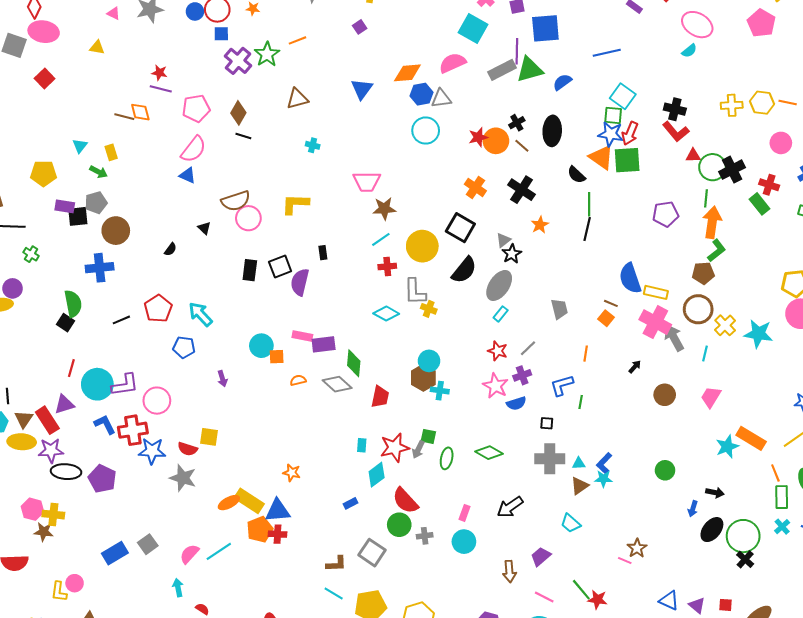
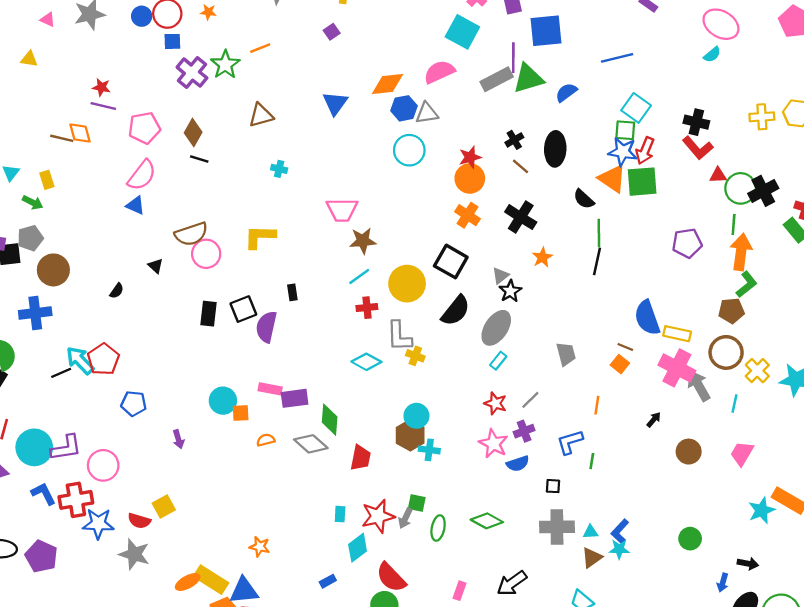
orange circle: (496, 141) -> (470, 178), moved
cyan arrow: (200, 314) -> (80, 360), moved
yellow square: (209, 437) -> (164, 507), turned -36

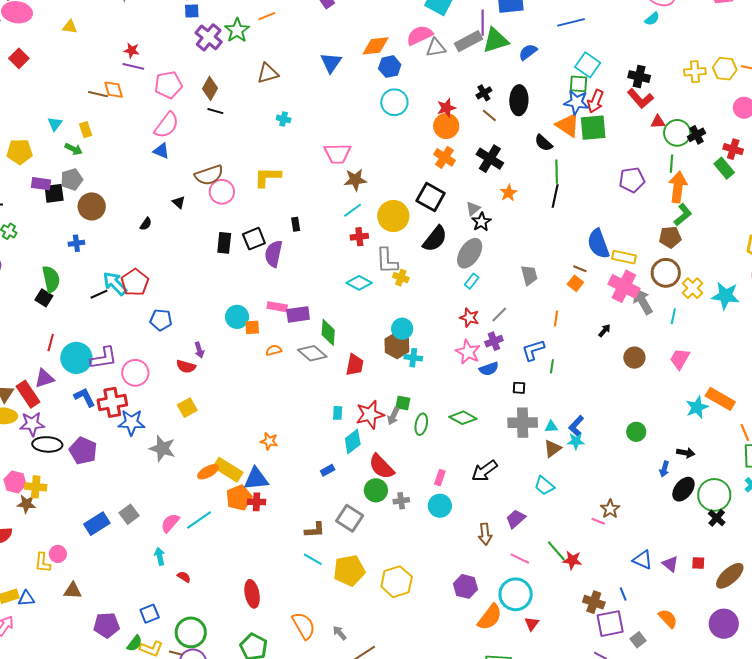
gray triangle: (427, 113) -> (436, 48), moved
black cross: (763, 191) -> (697, 135), size x0.7
blue cross: (35, 313) -> (76, 243), size x0.6
red semicircle: (139, 521) -> (186, 367), moved

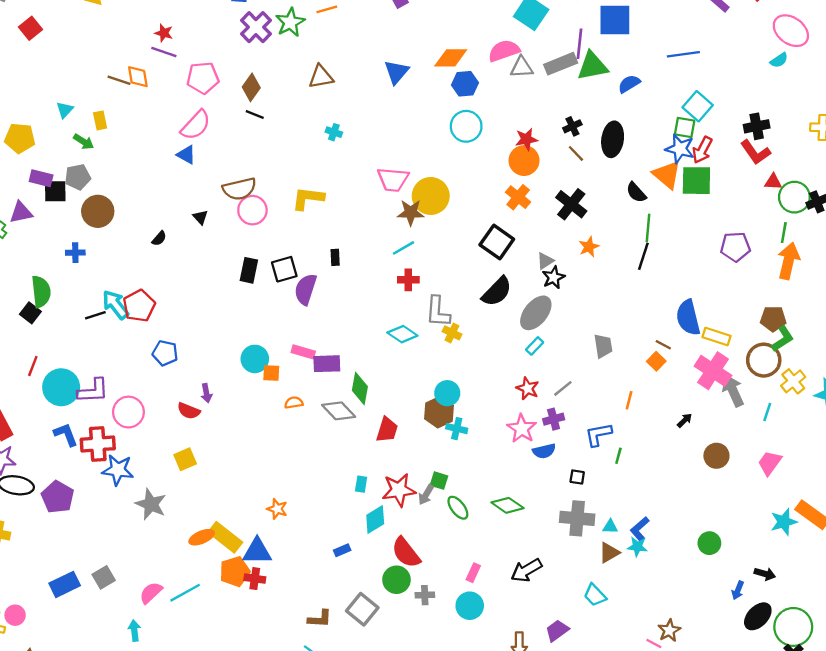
black cross: (639, 77) -> (757, 126), turned -30
green L-shape: (683, 215) -> (783, 339), moved
yellow circle: (393, 216) -> (431, 196), moved
purple triangle: (44, 378) -> (21, 212), moved
green ellipse: (421, 424) -> (458, 508), turned -55

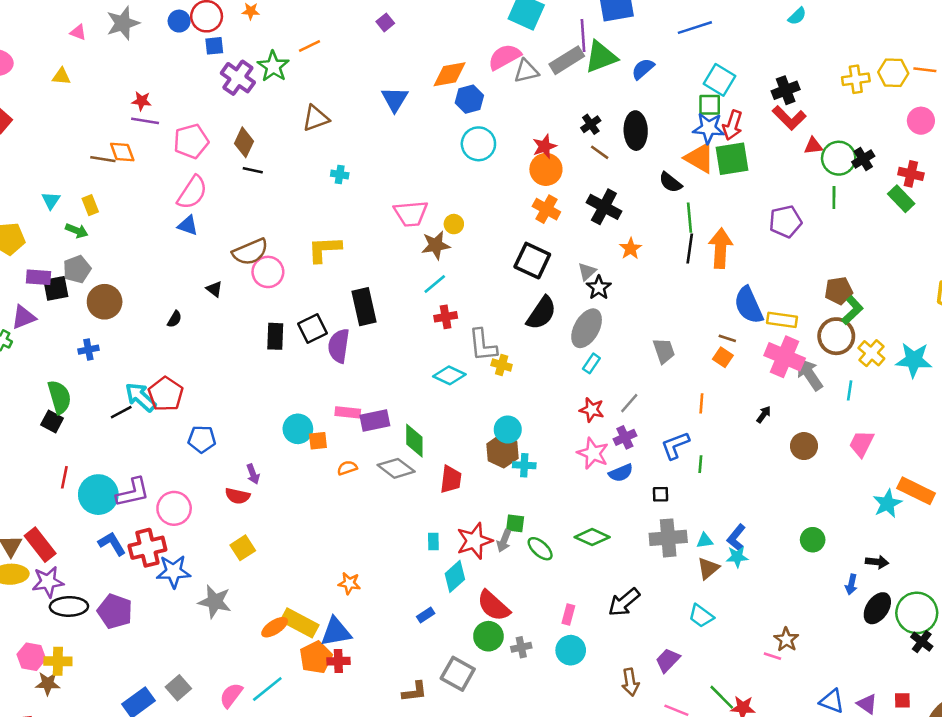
yellow circle: (431, 196) -> (454, 224), size x0.5
black rectangle: (335, 257) -> (364, 307), size x2.0
orange arrow: (789, 261) -> (721, 248), moved

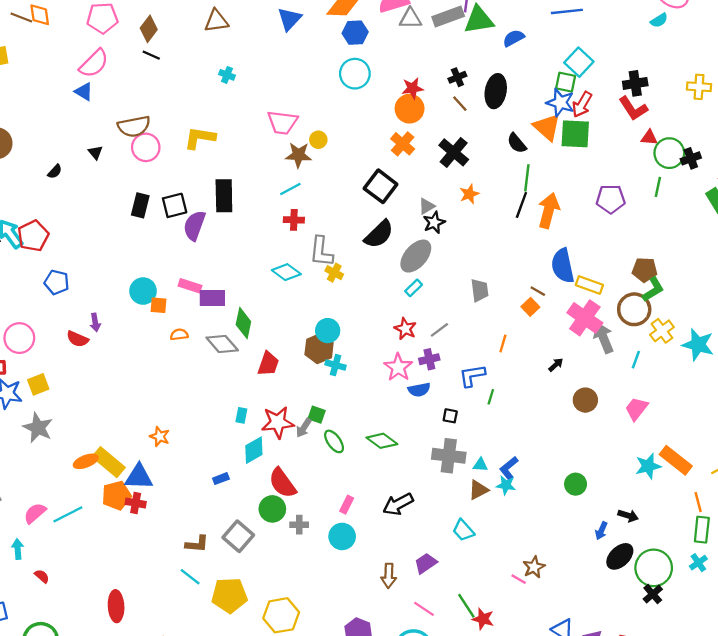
yellow square: (243, 548) -> (38, 384), moved

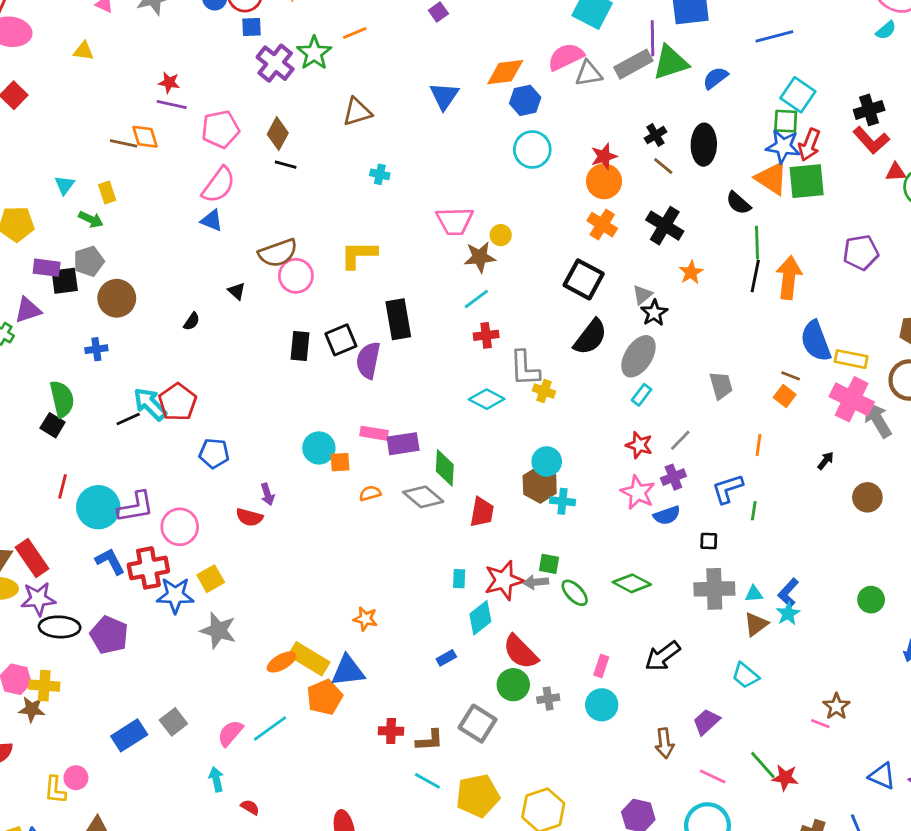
gray arrow: (304, 428) -> (536, 582), turned 60
cyan star: (506, 485) -> (788, 614), turned -30
red cross: (136, 503) -> (391, 731), moved

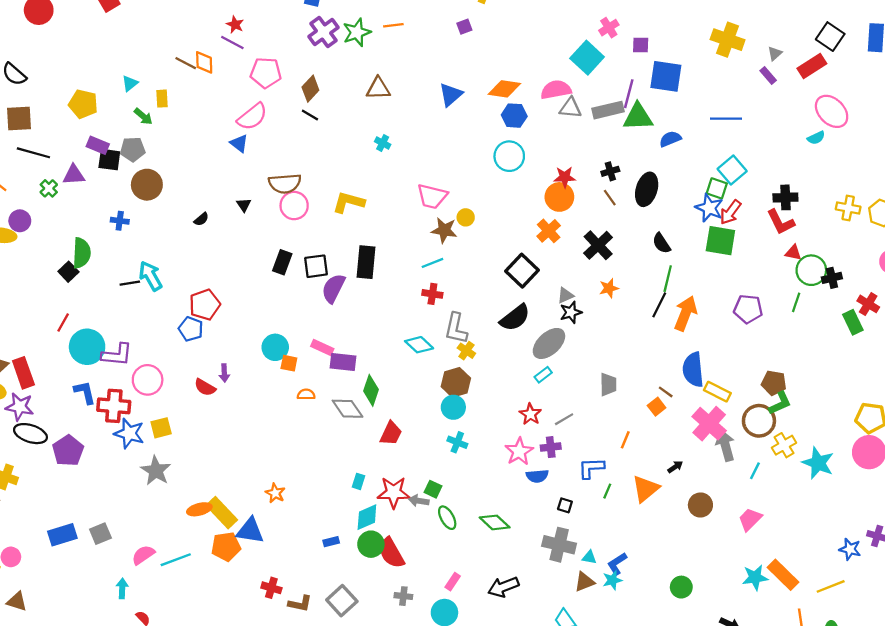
orange triangle: (772, 178) -> (645, 489), moved, turned 32
red pentagon: (178, 402) -> (205, 305), moved
brown hexagon: (540, 484) -> (456, 382), moved
green circle: (513, 685) -> (371, 544), moved

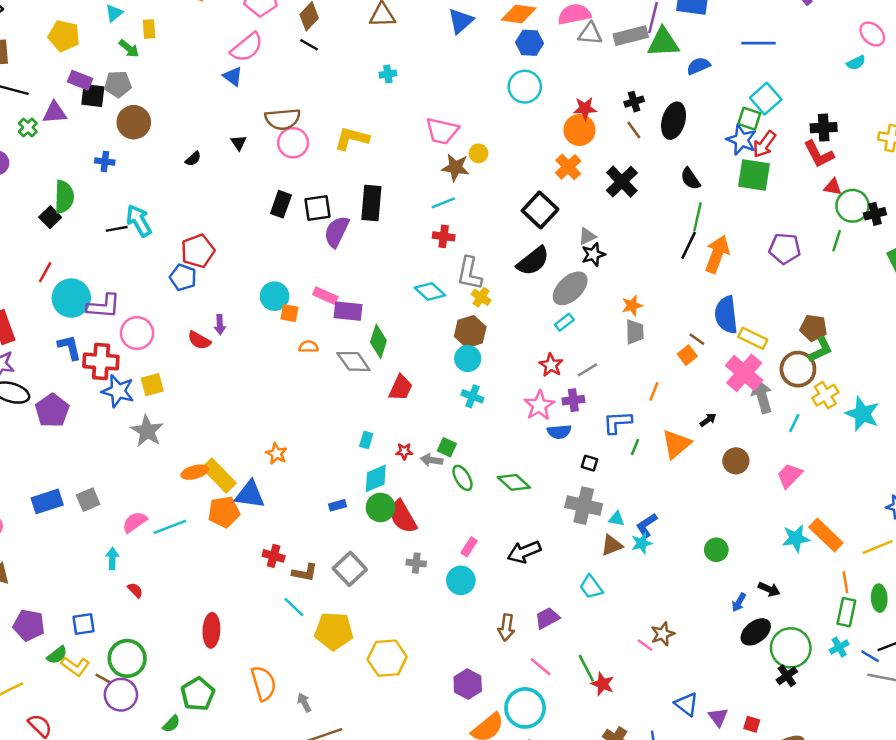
pink ellipse: (832, 111) -> (872, 34), size x0.7
cyan cross: (383, 143) -> (388, 74), turned -35
orange star: (609, 288) -> (632, 306), moved
red star: (394, 492) -> (404, 451), size x0.5

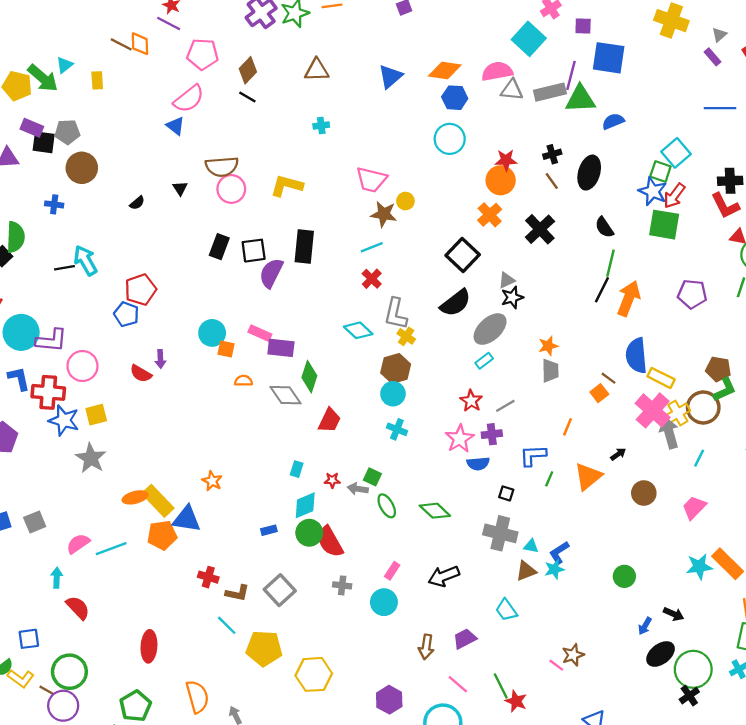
blue line: (758, 43) -> (720, 108), moved
green arrow: (129, 49) -> (43, 78), moved, size x1.6
red cross: (444, 236) -> (372, 279), turned 36
yellow cross: (825, 395) -> (678, 413), moved
red semicircle: (135, 590) -> (78, 608), size x1.6

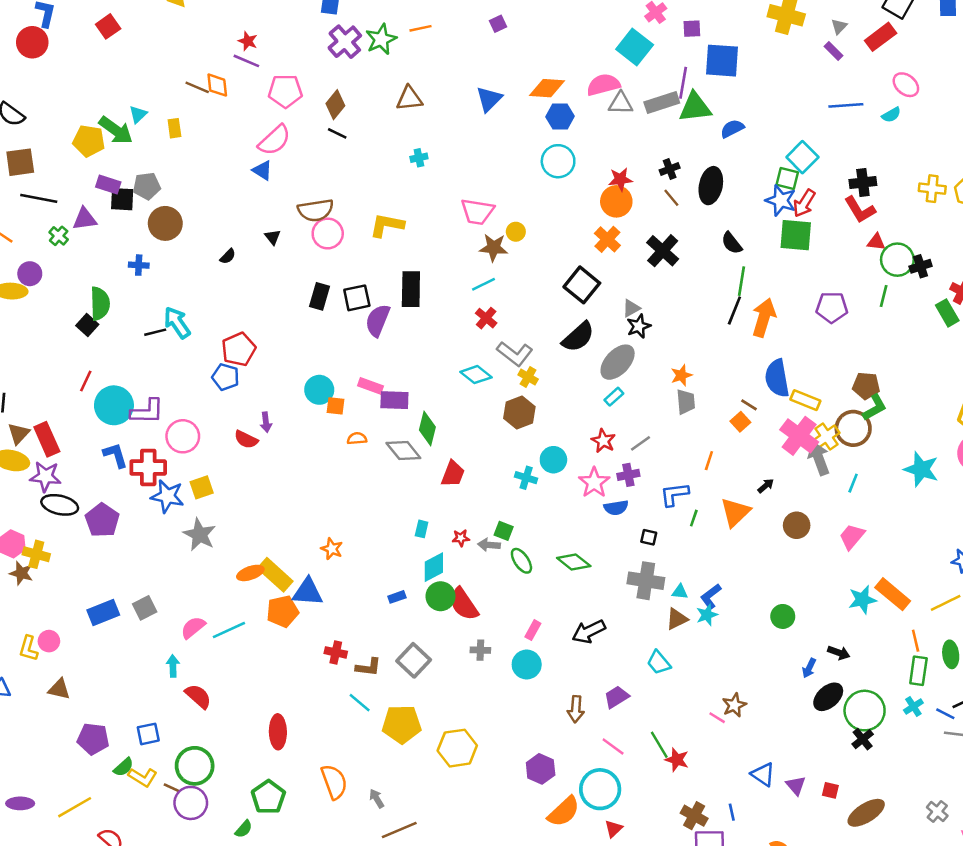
gray L-shape: (396, 314) -> (515, 354), turned -60
cyan circle: (393, 394) -> (553, 460), moved

